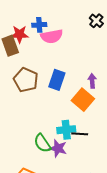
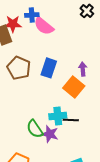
pink semicircle: (52, 36) -> (44, 26), turned 50

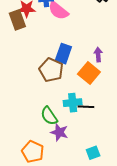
brown pentagon: (19, 68) -> (51, 70), moved
purple star: (50, 134) -> (59, 132), moved

